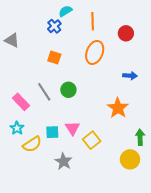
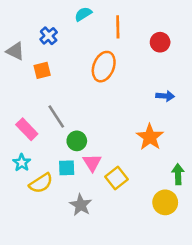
blue cross: (54, 26) -> (49, 36), moved
orange ellipse: (95, 52) -> (104, 67), moved
orange square: (54, 57) -> (42, 70), moved, turned -32
green circle: (68, 90) -> (77, 141), moved

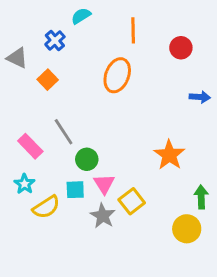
cyan semicircle: (83, 14) -> (81, 16), moved
orange square: (42, 70) -> (48, 80), turned -30
blue arrow: (165, 96) -> (200, 97), moved
gray star: (81, 205) -> (103, 216), moved

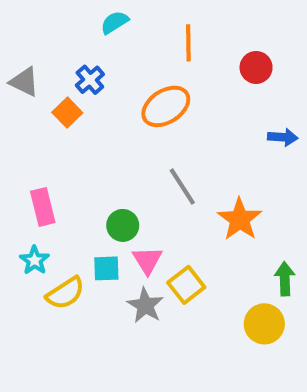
blue cross: (55, 40) -> (90, 80), moved
orange ellipse: (117, 75) -> (166, 106), turned 36
gray line: (64, 132) -> (182, 186), moved
pink rectangle: (30, 146) -> (43, 207), turned 30

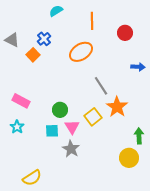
gray line: (182, 186) -> (101, 86), moved
pink rectangle: (43, 207) -> (21, 101), turned -48
yellow square: (186, 285) -> (93, 117), moved
yellow semicircle: (65, 293) -> (32, 178), moved

